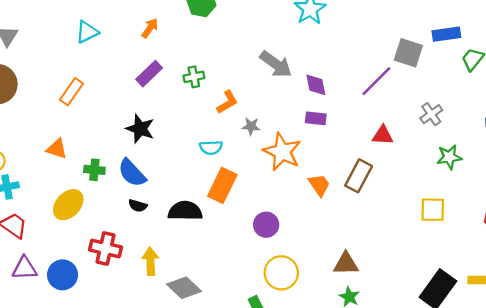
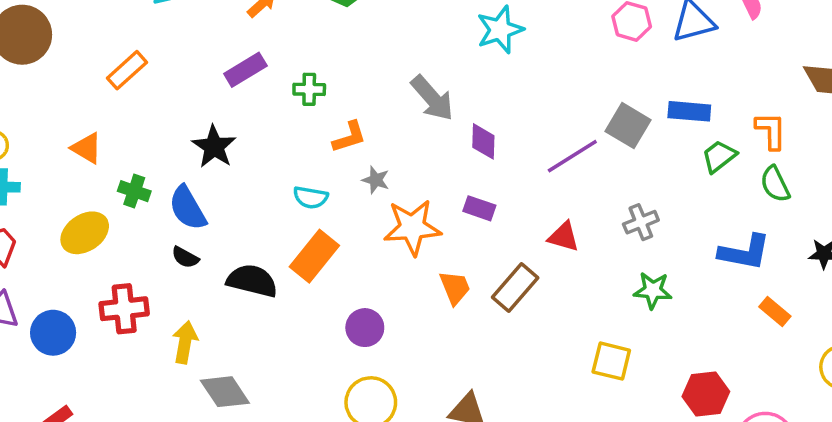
purple rectangle: (316, 118) -> (479, 208), moved
orange star: (282, 152) -> (412, 227), turned 30
red cross: (105, 248) -> (124, 309), turned -32

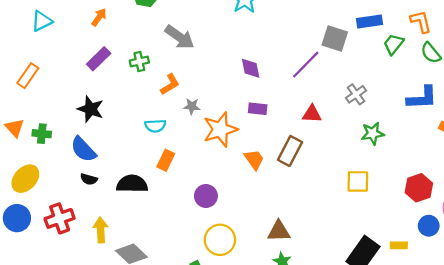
gray arrow: (432, 98) -> (179, 37), moved
orange triangle: (87, 148) -> (15, 128), turned 30
green cross: (134, 191) -> (42, 134), moved
orange rectangle: (314, 256) -> (166, 160), size x0.7
blue circle: (53, 333) -> (17, 218), moved

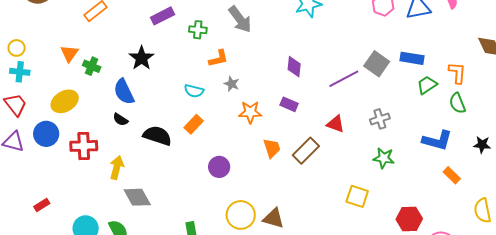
orange star: (220, 129) -> (250, 112), size x0.7
yellow circle: (220, 240) -> (241, 215), moved

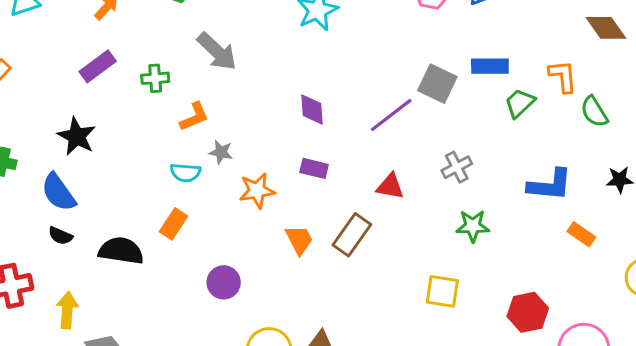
cyan semicircle: (194, 91) -> (185, 173), moved
green semicircle: (457, 103) -> (594, 112), moved

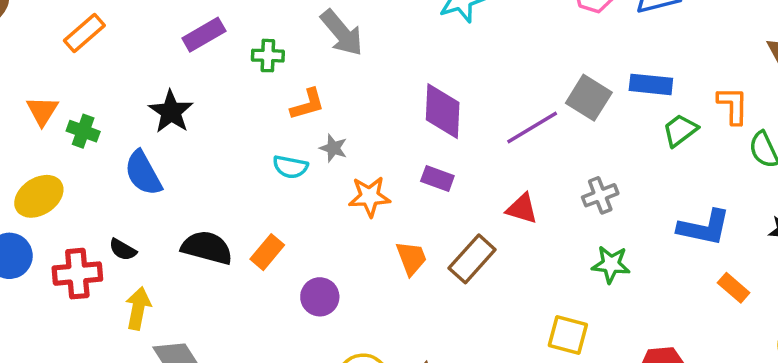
purple diamond: (312, 110) -> (443, 111), size x1.5
orange rectangle: (174, 224) -> (267, 252), moved
black semicircle: (60, 236) -> (123, 250), moved

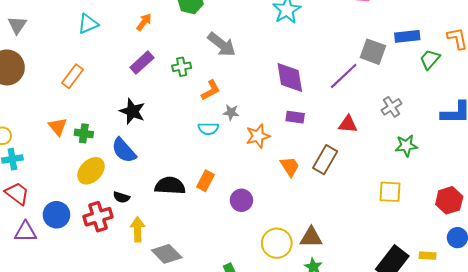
yellow ellipse: (39, 196) -> (91, 171), moved

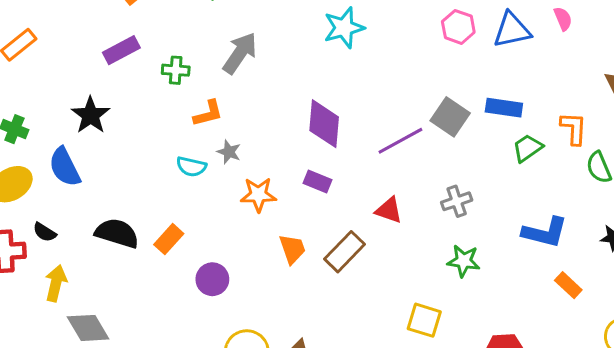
gray arrow: (222, 45) -> (240, 53), turned -108

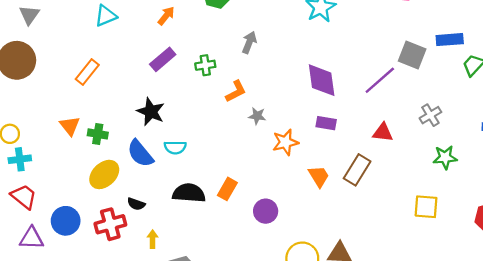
gray arrow: (240, 53) -> (249, 42), size x0.7
cyan semicircle: (191, 167) -> (175, 147), moved
yellow arrow: (56, 283) -> (153, 239), size x0.7

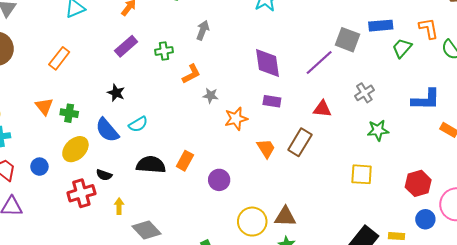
black star: (151, 112) -> (116, 93), size x0.7
cyan semicircle: (175, 147) -> (138, 124), turned -30
blue circle: (66, 221) -> (39, 167), moved, size x0.7

